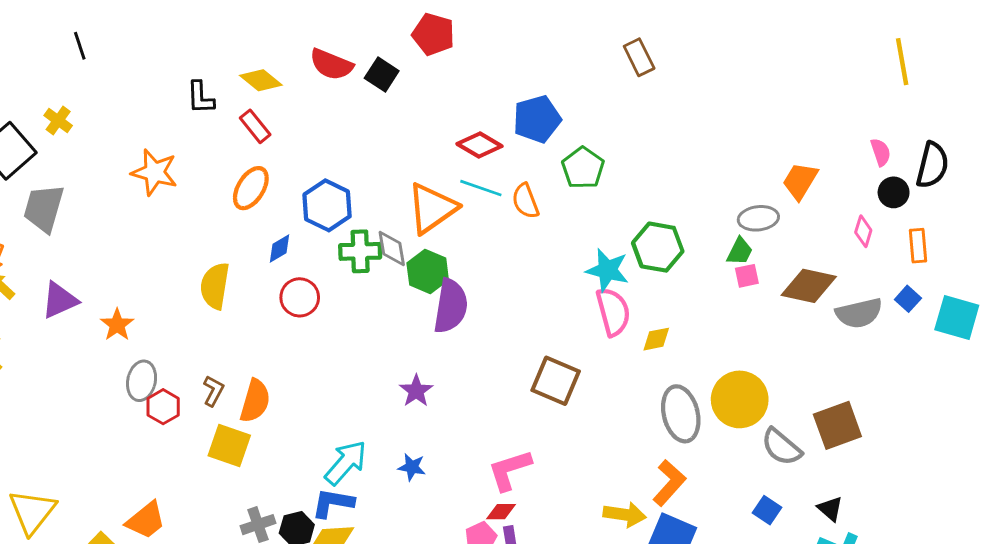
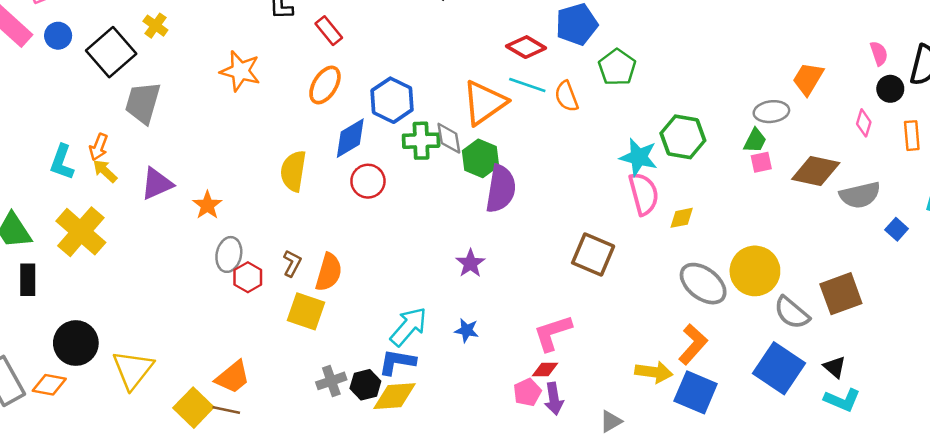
blue diamond: (280, 248) -> (350, 138), size x1.6
blue square: (908, 299) -> (897, 229), moved
gray ellipse: (681, 414) -> (703, 284), turned -39
blue square: (767, 510) -> (779, 368), size x2.0

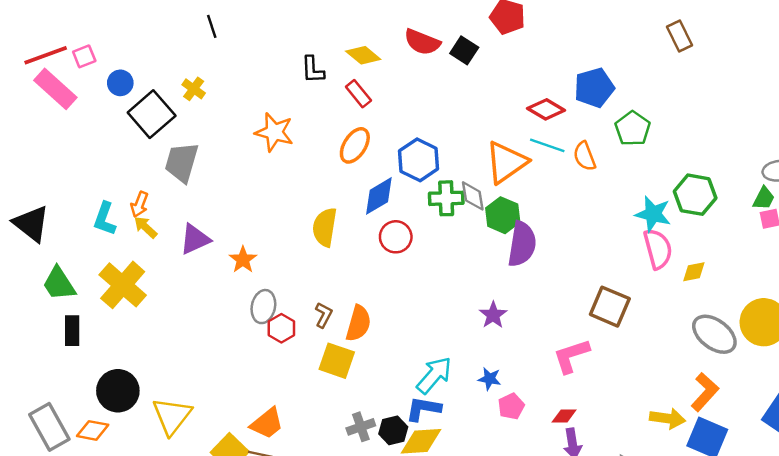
blue circle: (58, 36) -> (120, 83), moved
pink L-shape: (553, 333) -> (571, 356), moved
pink pentagon: (527, 392) -> (511, 406), moved

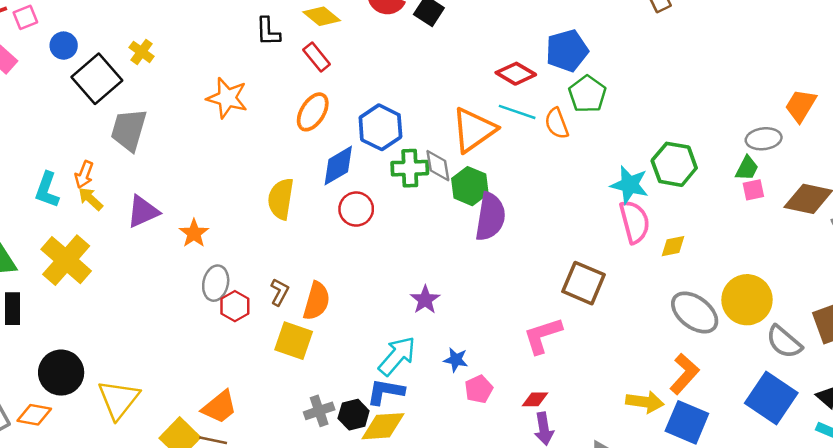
green pentagon: (633, 129) -> (587, 94), moved
purple star: (493, 315) -> (425, 300), moved

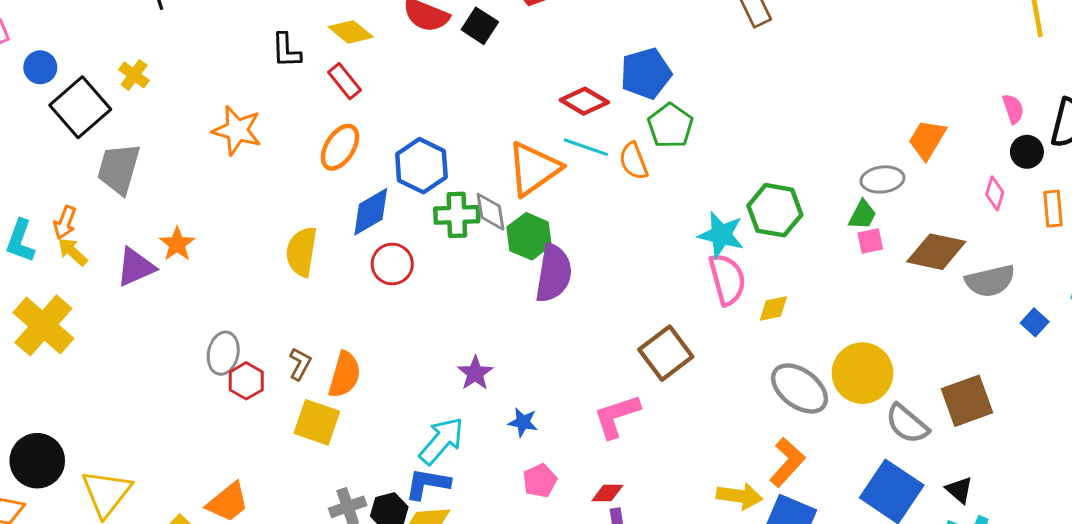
orange star: (194, 233) -> (177, 244), moved
brown square: (584, 283) -> (666, 353), turned 30
blue star: (456, 360) -> (523, 422), moved

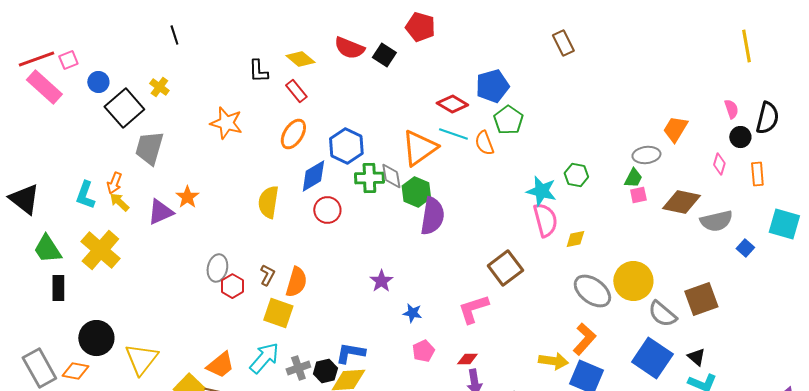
green hexagon: (775, 210) -> (576, 175), size x0.7
cyan arrow: (441, 441) -> (264, 358), moved

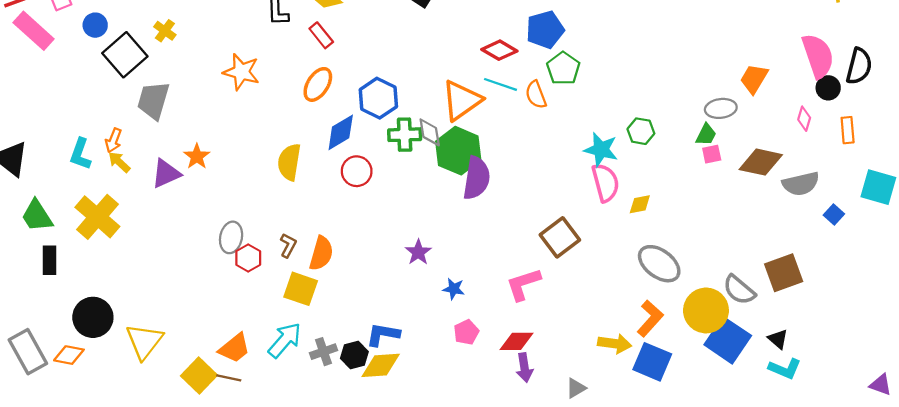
pink semicircle: (731, 109) -> (818, 56), size x2.0
green hexagon: (416, 192) -> (458, 151), size x1.4
yellow circle: (633, 281) -> (706, 310), moved
red diamond: (467, 359) -> (516, 341), size x1.4

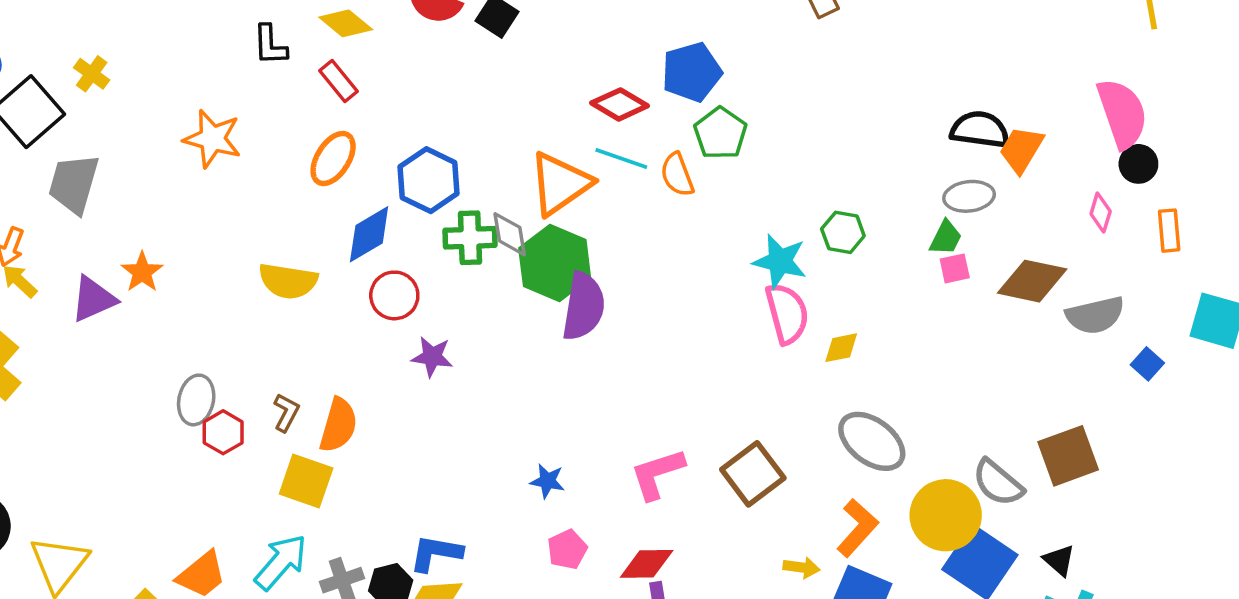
black semicircle: (859, 66) -> (980, 130), moved, turned -96
yellow semicircle: (289, 162) -> (288, 281), turned -90
brown square: (560, 237) -> (753, 474), moved
purple star: (418, 252) -> (432, 357), moved, turned -30
yellow arrow: (615, 344) -> (802, 567), size x0.7

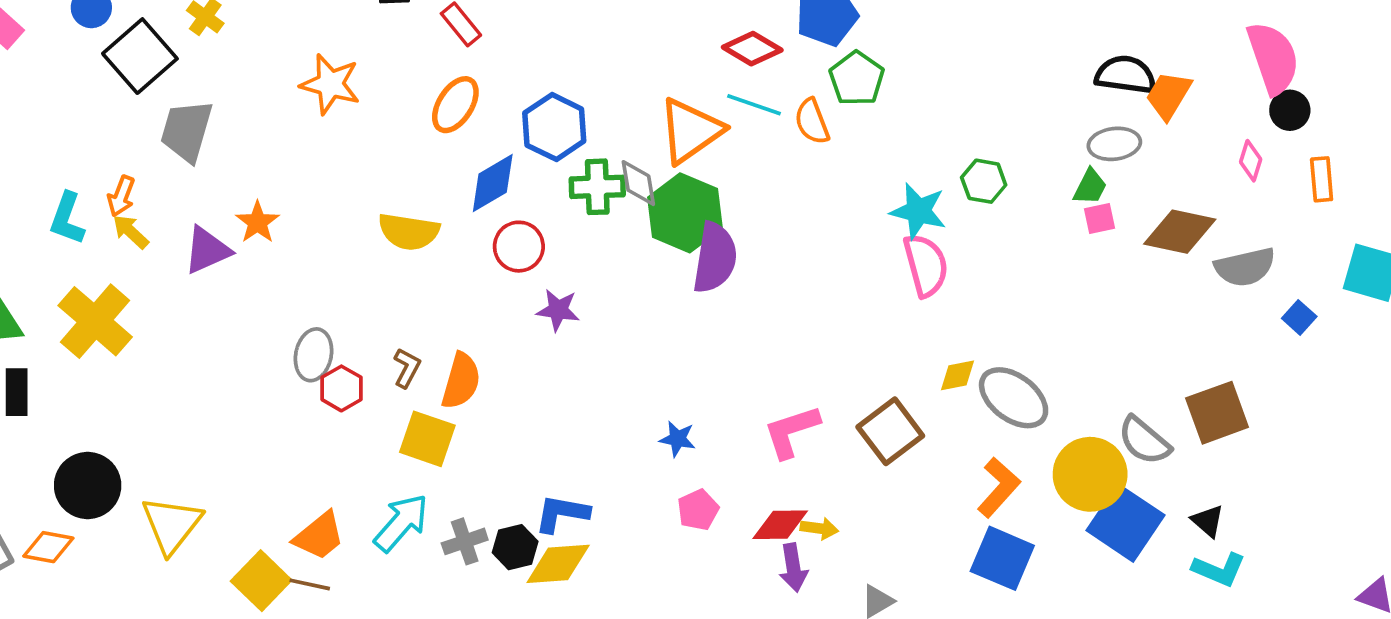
yellow diamond: (841, 348) -> (958, 375), moved
yellow arrow: (802, 567) -> (819, 528), moved

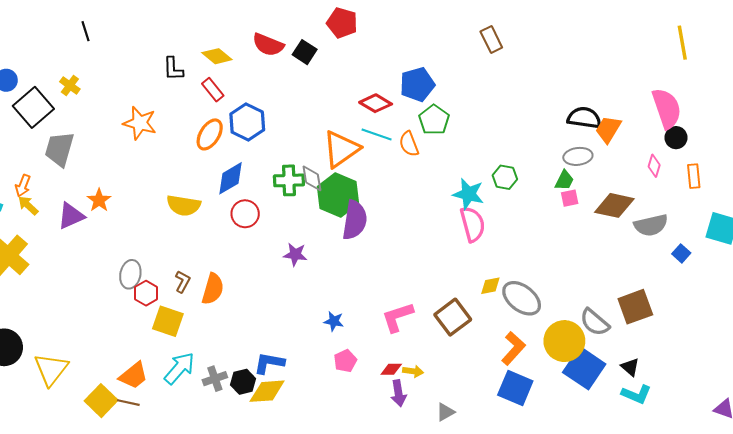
blue hexagon: (554, 127) -> (247, 122), moved
purple star: (558, 310) -> (295, 254), moved
yellow square: (427, 439) -> (168, 321), moved
red diamond: (780, 525) -> (391, 369), size x0.7

